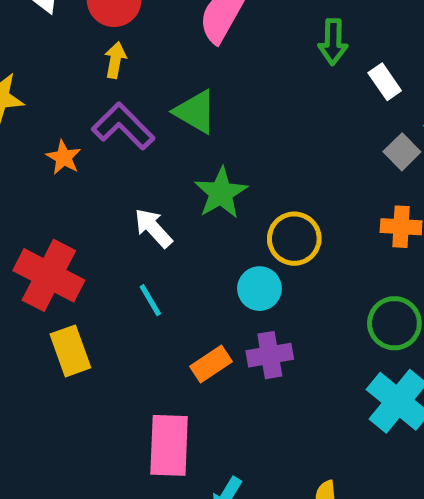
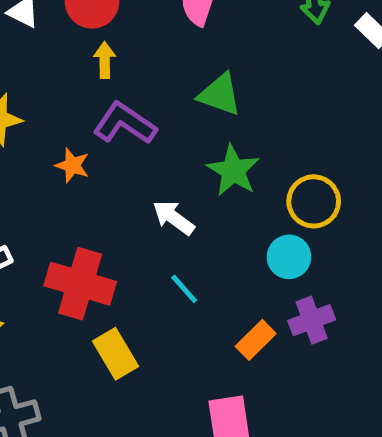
green triangle: (195, 112) -> (220, 94), moved

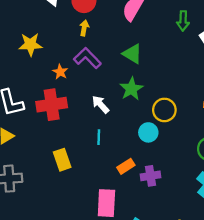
red cross: (80, 284) -> (52, 105), moved, turned -36
cyan line: (184, 289) -> (99, 137), turned 32
purple cross: (312, 320) -> (150, 176), moved

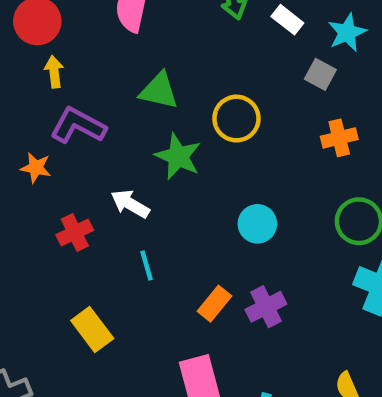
red cross: (52, 105) -> (75, 232), moved, size x0.6
yellow circle: (164, 110) -> (236, 119), moved
cyan circle: (148, 132) -> (257, 224), moved

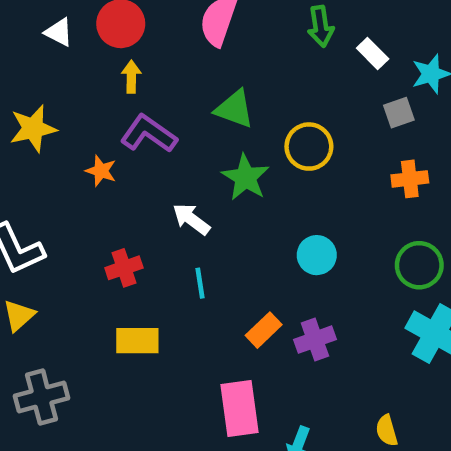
gray square: (320, 74) -> (399, 113), turned 36
red cross: (75, 232) -> (124, 268), moved
yellow rectangle: (92, 329) -> (137, 341), turned -60

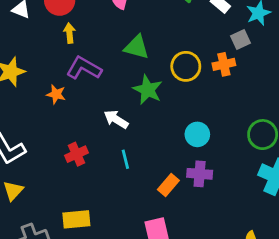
orange cross: (410, 179) -> (224, 64), moved
purple cross: (315, 340) -> (200, 174), moved, turned 30
yellow rectangle: (137, 341) -> (76, 219), moved

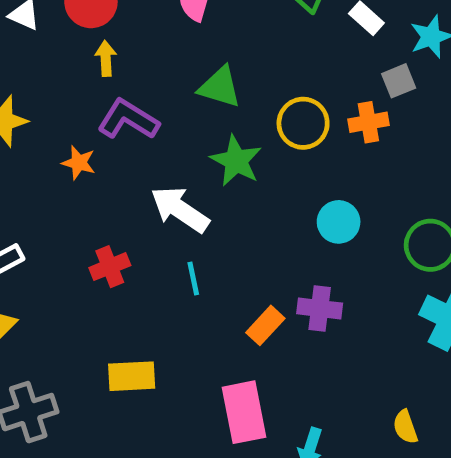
white arrow: (116, 119) -> (180, 209), size x1.4
cyan circle: (197, 134) -> (339, 222), moved
yellow rectangle: (76, 219) -> (132, 376), moved

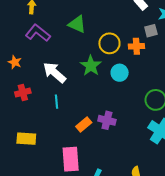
green star: (236, 161) -> (91, 66), moved
orange star: (79, 163) -> (15, 62), moved
cyan circle: (339, 222) -> (120, 73), moved

